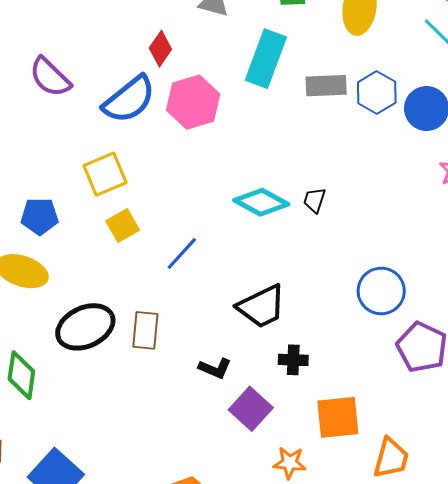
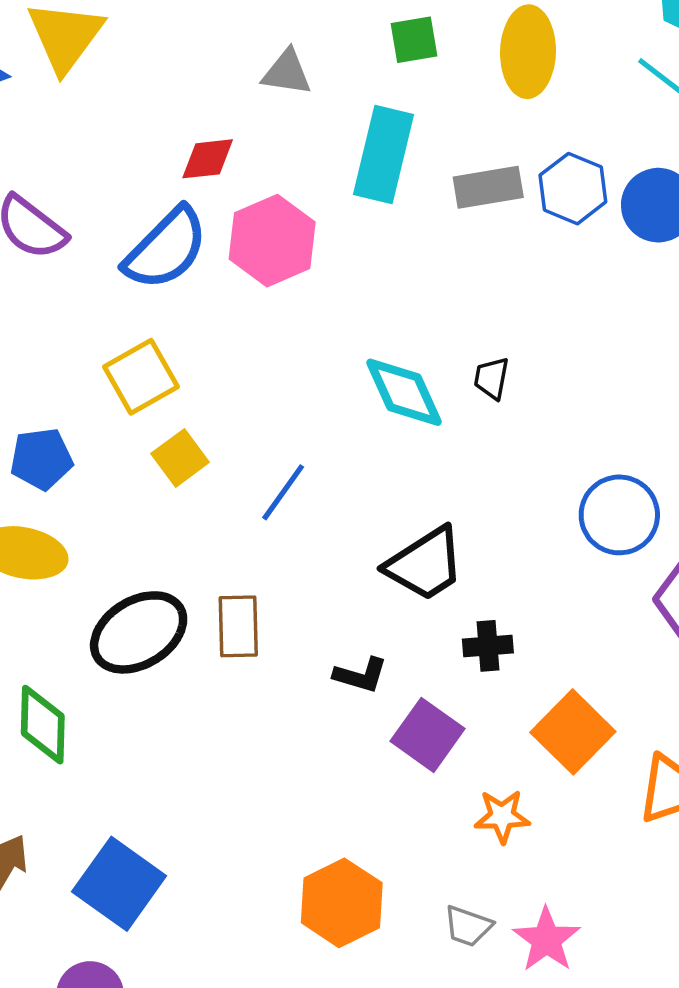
red diamond: (160, 49) -> (208, 159), turned 56
cyan diamond: (261, 202) -> (404, 392), turned 44
orange square: (338, 417) -> (573, 732), turned -33

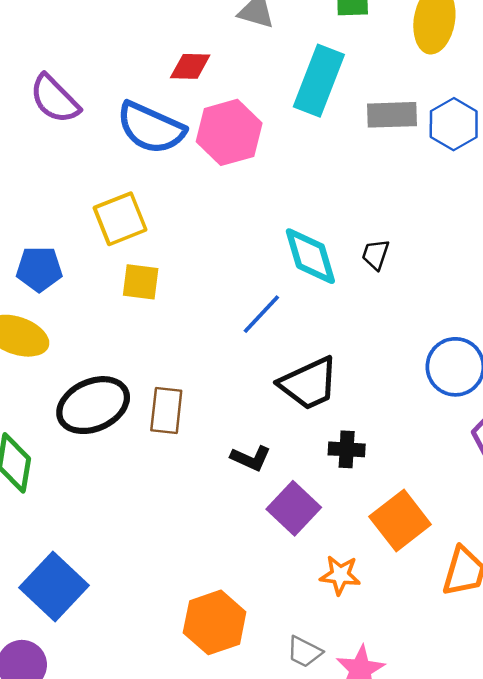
blue semicircle: (166, 249) -> (151, 128), turned 62
yellow square: (180, 458) -> (141, 282), turned 36
blue line: (283, 492) -> (261, 314), moved

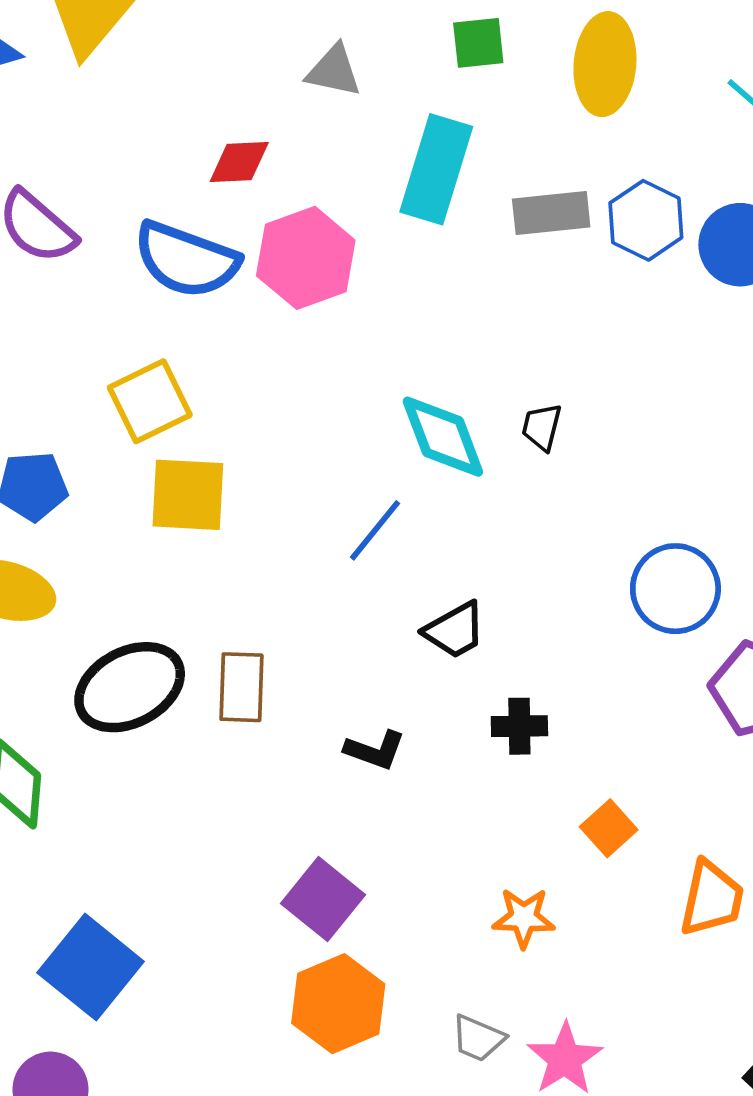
yellow square: (141, 282) -> (188, 495), size x1.4
black trapezoid: (309, 383) -> (455, 630), size x0.7
purple square: (294, 508) -> (323, 899), moved
orange square: (400, 521) -> (609, 828), size x0.6

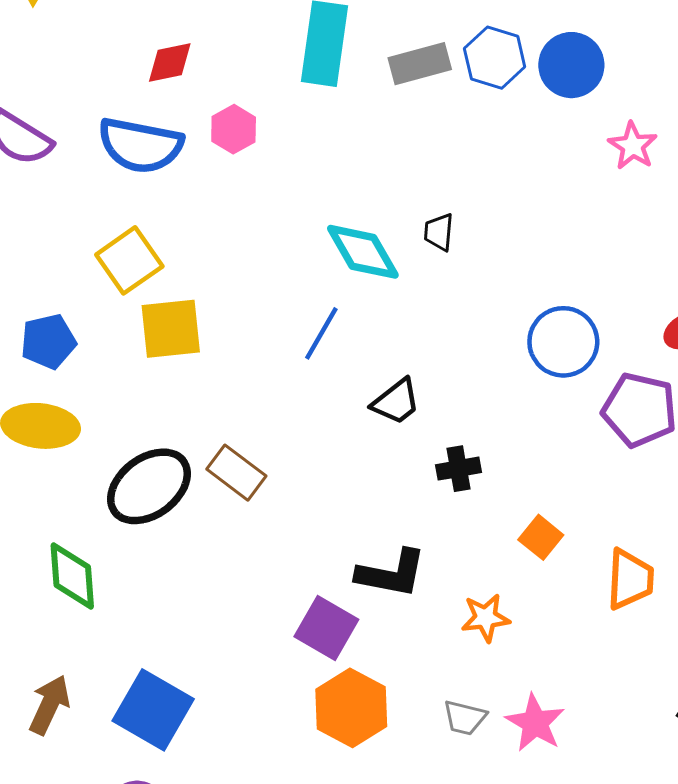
pink hexagon: (306, 258) -> (234, 129), size x0.6
brown rectangle: (241, 687) -> (236, 473), turned -46
black L-shape: (375, 750) -> (391, 573), moved, size x1.5

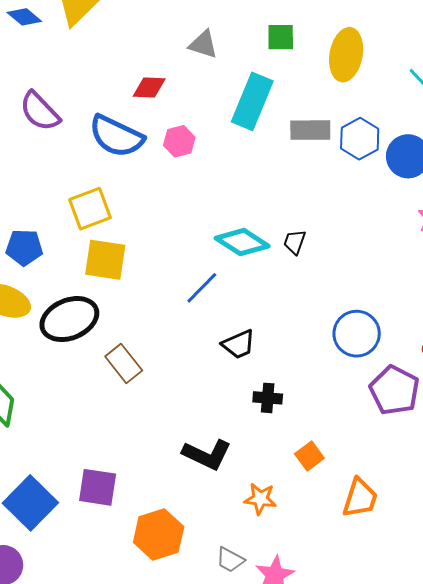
cyan diamond: (363, 252) -> (242, 242), turned -42
black ellipse: (149, 486) -> (69, 319), moved
purple square: (326, 628) -> (98, 487), moved, turned -36

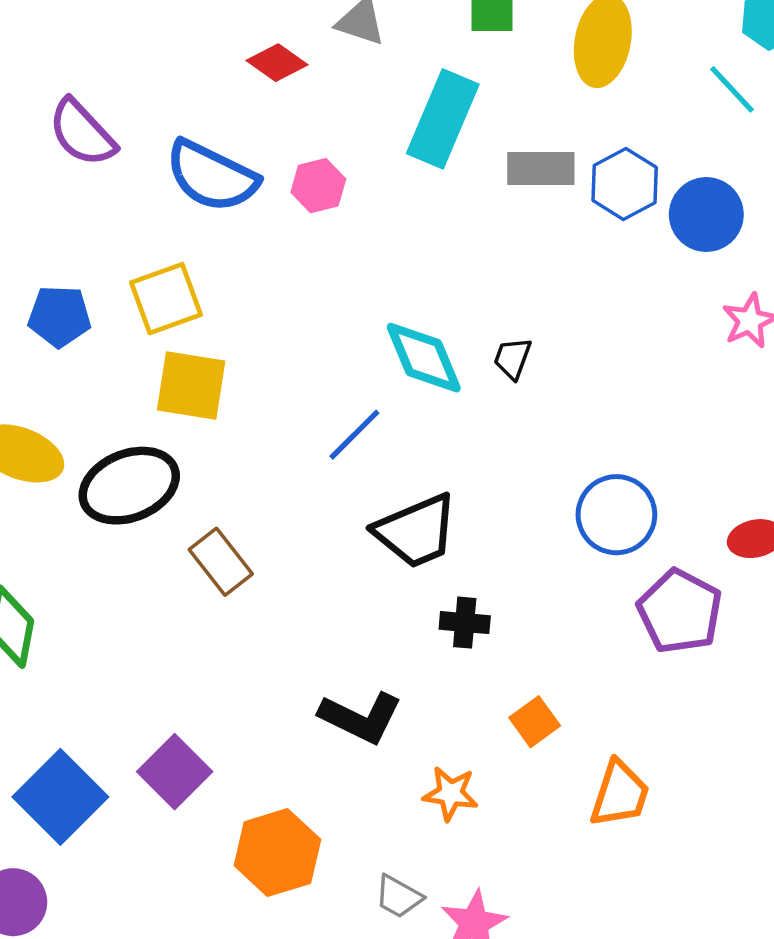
red diamond: (149, 88) -> (277, 63), moved, turned 32
cyan diamond: (242, 242) -> (424, 358), turned 34
blue pentagon: (24, 247) -> (59, 316), moved
black trapezoid: (239, 344) -> (416, 531), size x1.5
purple square: (98, 487) -> (175, 772), turned 36

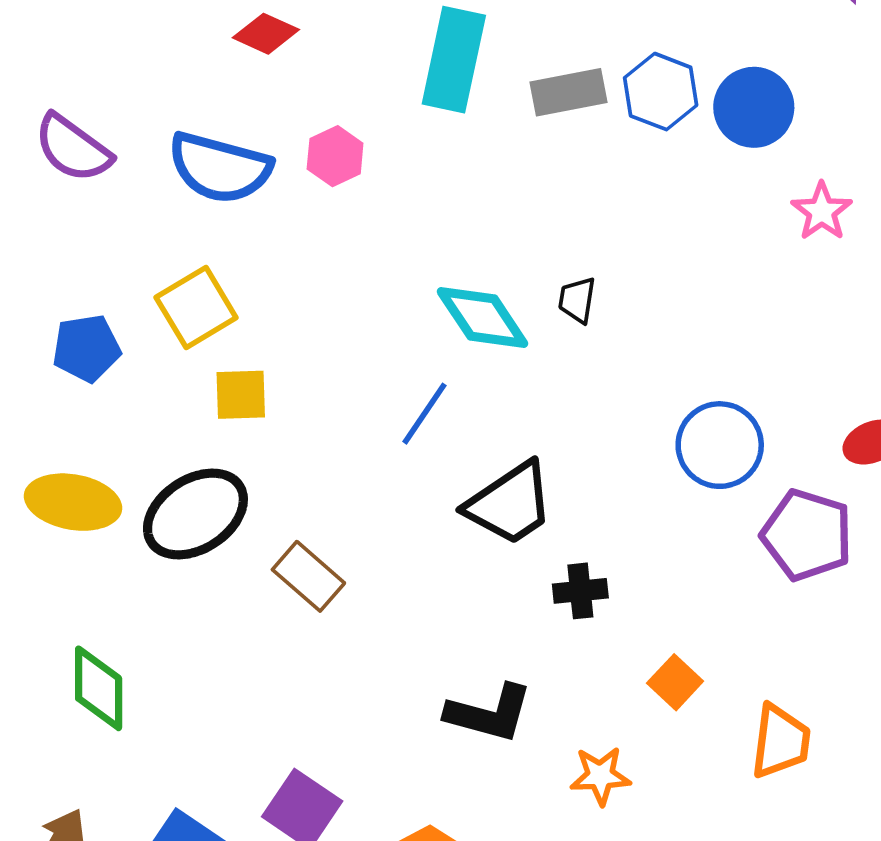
yellow square: (191, 385) -> (241, 395), size x0.7

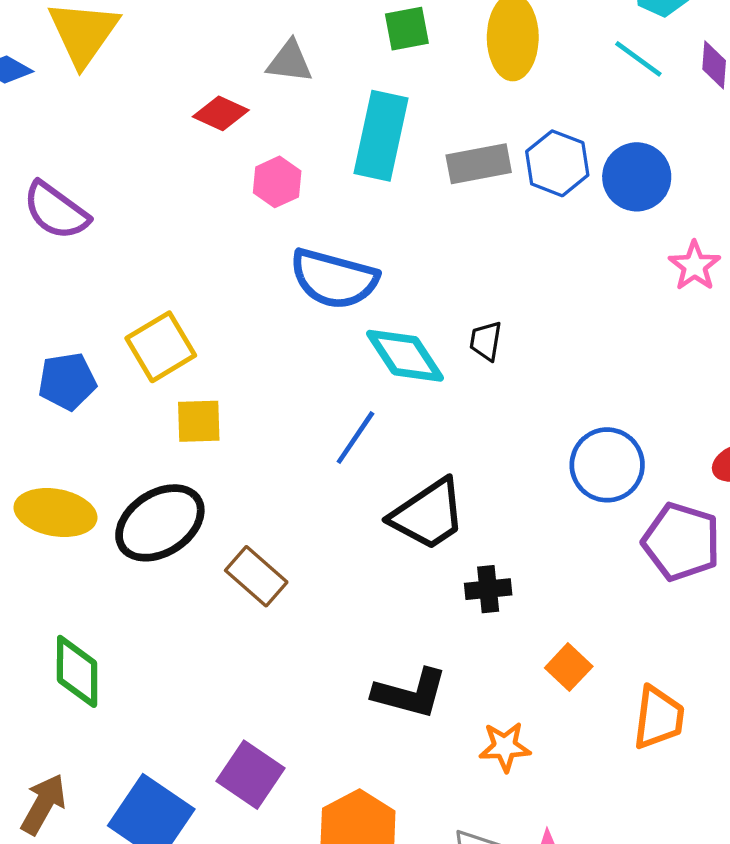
pink hexagon: (335, 156) -> (277, 182), moved
blue semicircle: (220, 168) -> (334, 279), moved

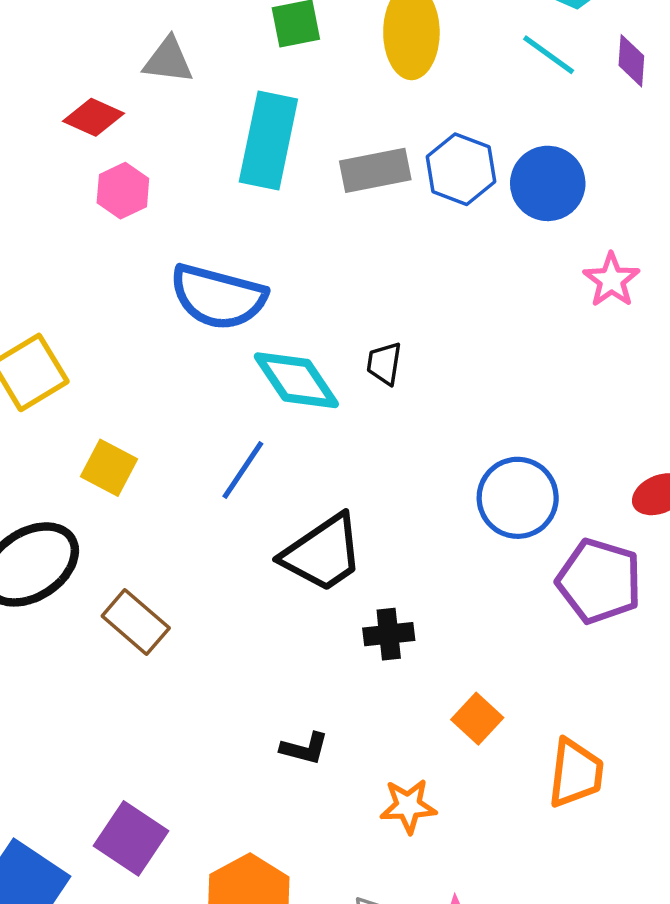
pink hexagon: (277, 182) -> (123, 191), moved
yellow square: (199, 421) -> (109, 468), moved, turned 30
black L-shape: (410, 693) -> (305, 748), size x0.6

